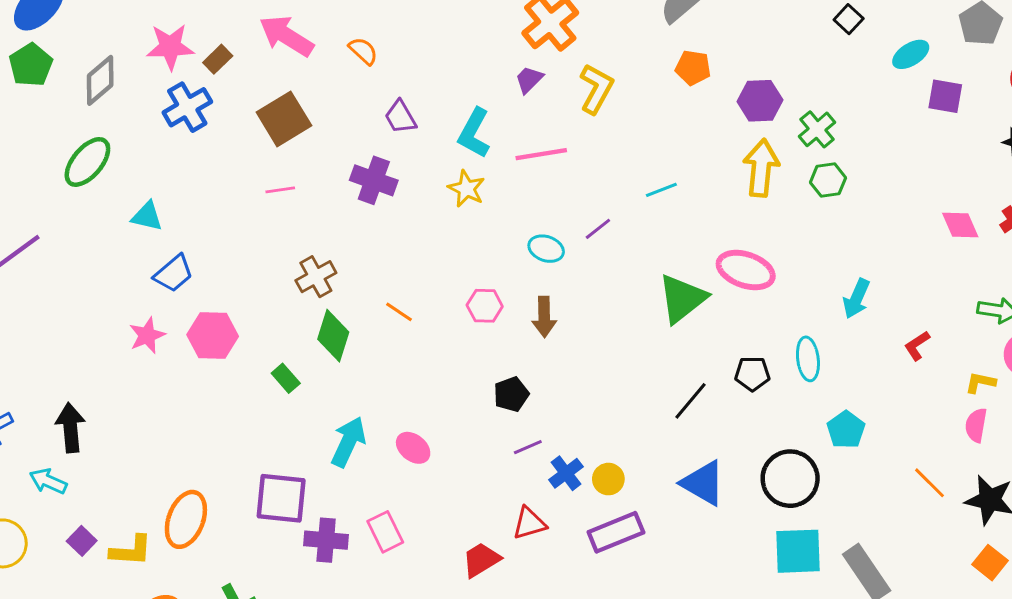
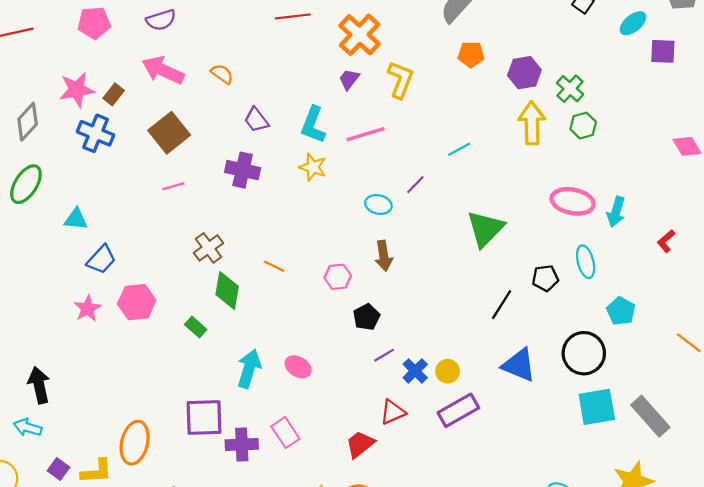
blue cross: (187, 107) -> (95, 133), turned -30
pink ellipse: (746, 270) -> (573, 201), moved
pink hexagon: (485, 306) -> (338, 277), moved

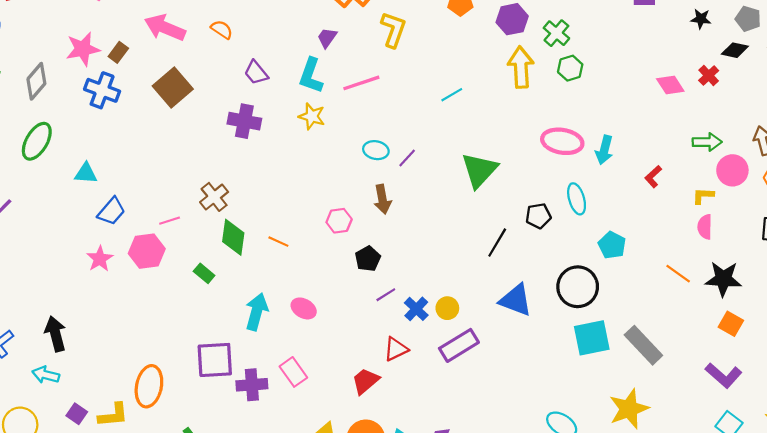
purple trapezoid: (349, 79) -> (327, 38), moved
purple line: (415, 185) -> (407, 158), moved
pink line: (173, 186) -> (170, 221), moved
orange line: (274, 266) -> (278, 242), moved

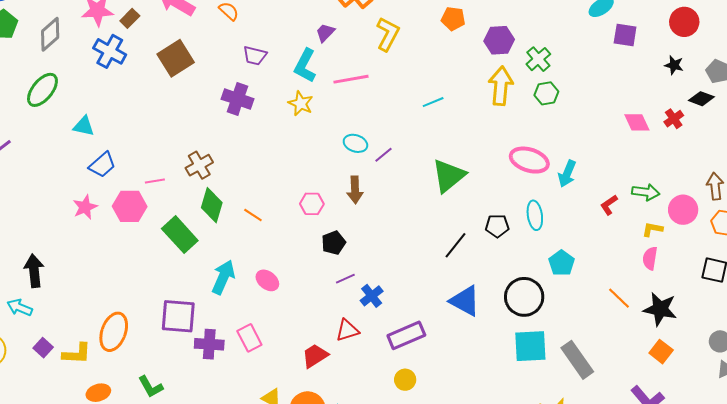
purple trapezoid: (256, 73) -> (255, 56), turned -45
green arrow: (707, 142) -> (646, 192), moved
green rectangle: (204, 273) -> (180, 235), size x1.8
yellow circle: (447, 308) -> (405, 380), moved

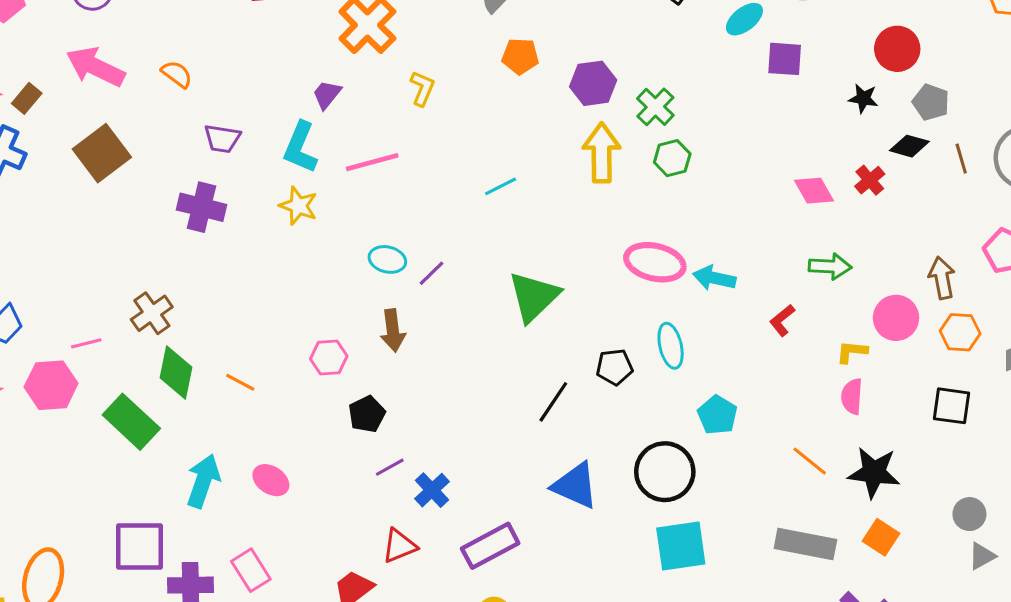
red circle: (684, 22) -> (897, 49), moved
yellow L-shape: (388, 34) -> (422, 88), size x0.7
cyan arrow: (567, 174) -> (714, 278), turned 84
green arrow: (646, 192) -> (830, 266), moved
gray rectangle: (577, 360) -> (805, 544), moved, turned -39

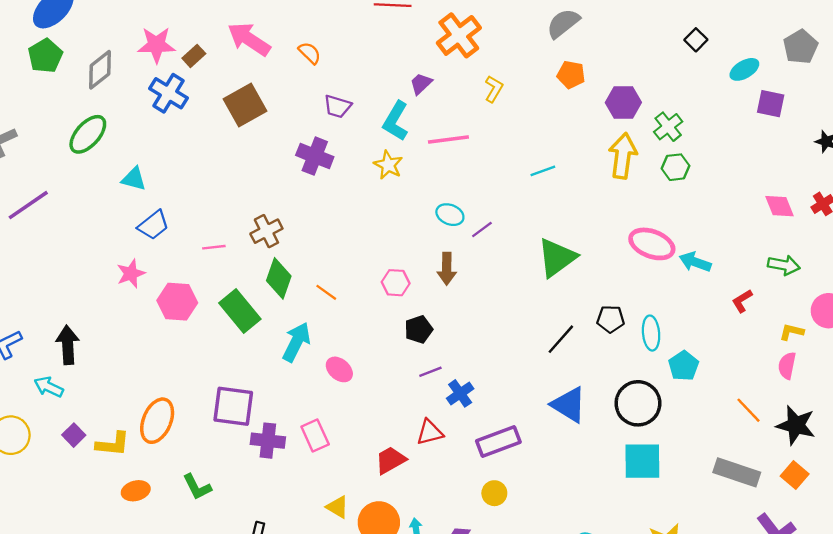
cyan ellipse: (671, 346) -> (651, 333), moved
pink hexagon: (51, 385) -> (177, 302), moved
cyan arrow: (203, 481) -> (296, 342), moved

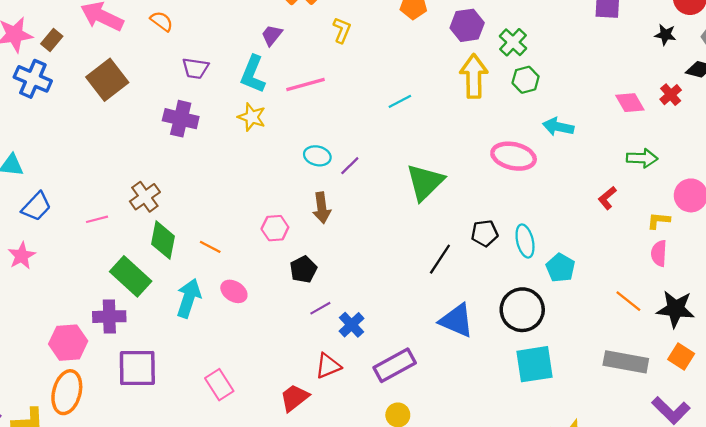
cyan arrow: (695, 262) -> (558, 127), moved
pink hexagon: (177, 302) -> (68, 343), moved
pink ellipse: (339, 369) -> (234, 291), moved
purple cross: (268, 441) -> (109, 317), moved

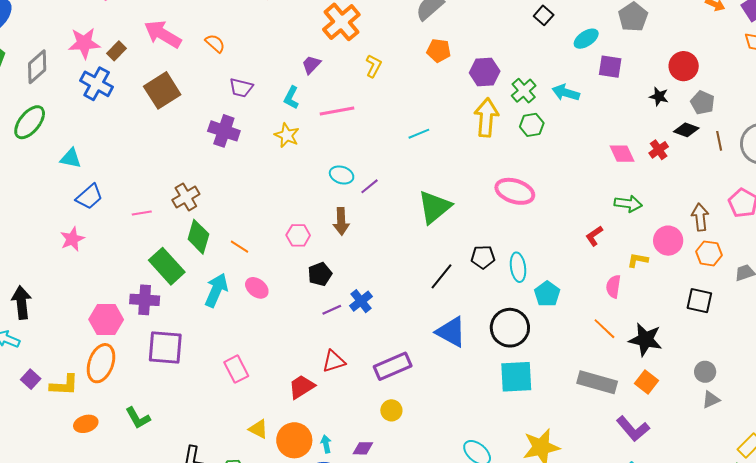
cyan L-shape: (253, 74) -> (291, 98), size x0.7
cyan arrow: (558, 127) -> (566, 93), moved
pink semicircle: (659, 253) -> (613, 286), moved
blue cross: (352, 325) -> (361, 301), moved

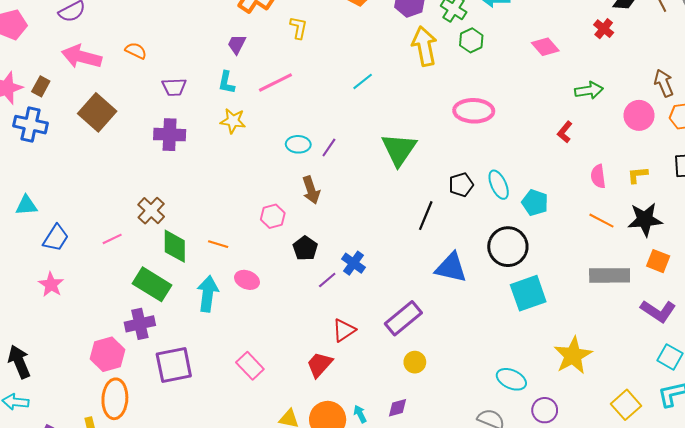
pink diamond: (622, 154) -> (545, 47), moved
yellow L-shape: (638, 260) -> (638, 175), moved

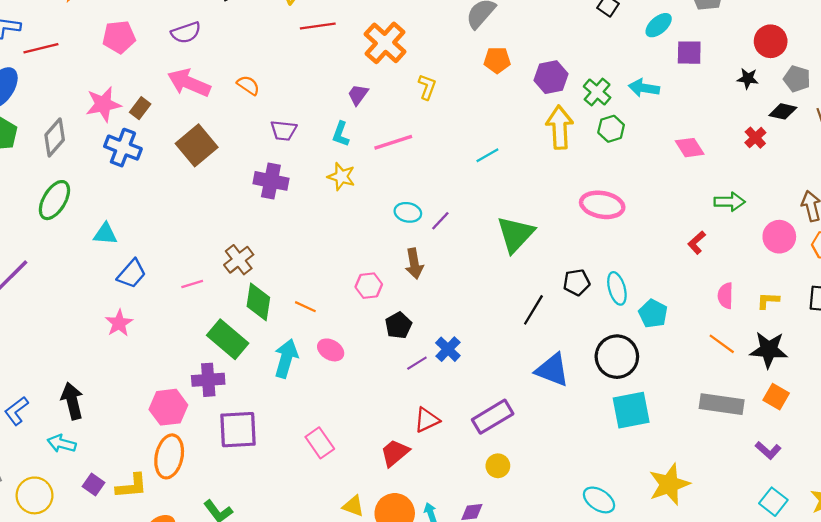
purple L-shape: (658, 311) -> (768, 450), size x0.7

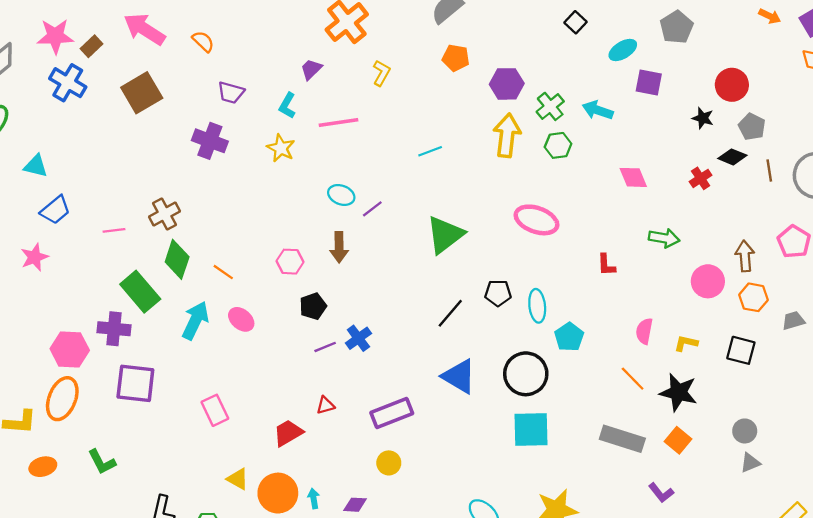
red L-shape: (697, 242) -> (606, 265), moved, turned -60
red triangle: (427, 420) -> (325, 405), size x0.7

